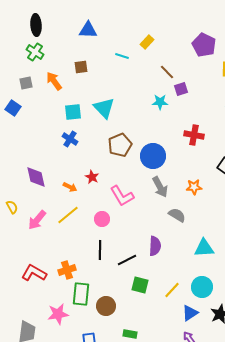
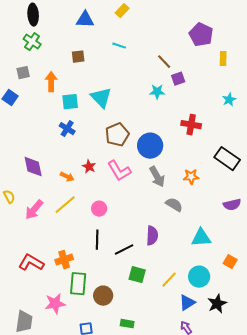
yellow rectangle: (147, 42) -> (122, 11), moved
orange arrow: (54, 81) -> (51, 82), moved, turned 36
pink L-shape: (122, 196) -> (119, 171), moved

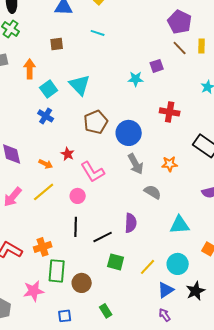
brown line: (164, 62) -> (180, 48), moved
cyan square: (70, 102) -> (49, 89), turned -30
pink L-shape: (119, 171) -> (93, 172), moved
green rectangle: (127, 324) -> (106, 311), turned 48

